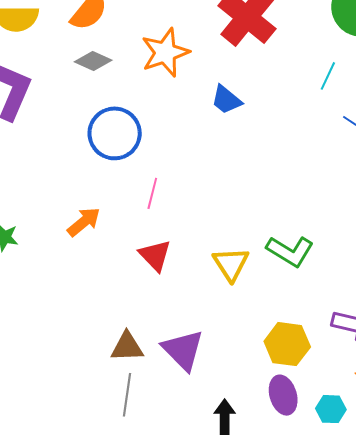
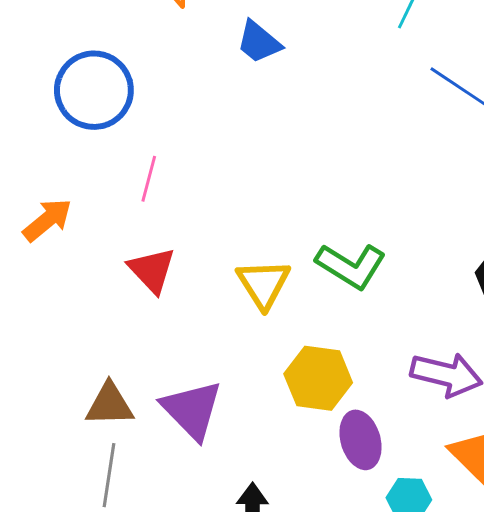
yellow hexagon: (287, 344) -> (318, 378), moved
purple ellipse: (283, 395) -> (361, 440), moved

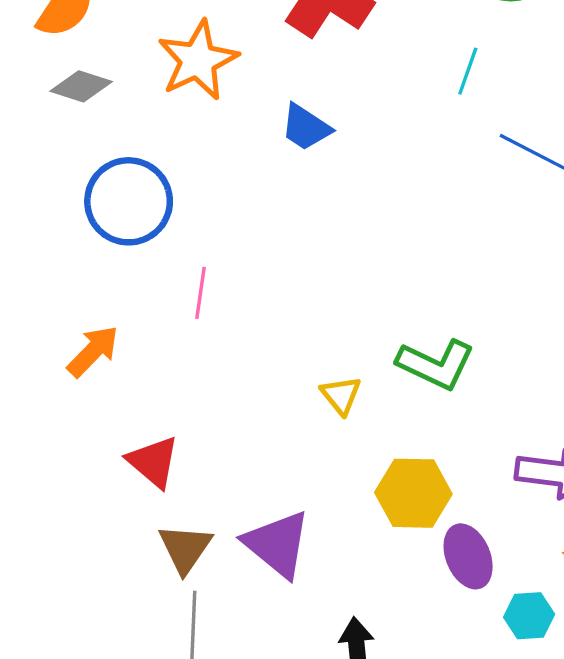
red triangle: (152, 270) -> (153, 462), moved
yellow triangle: (263, 284) -> (341, 395), size x0.7
brown triangle: (110, 404) -> (185, 548), turned -48

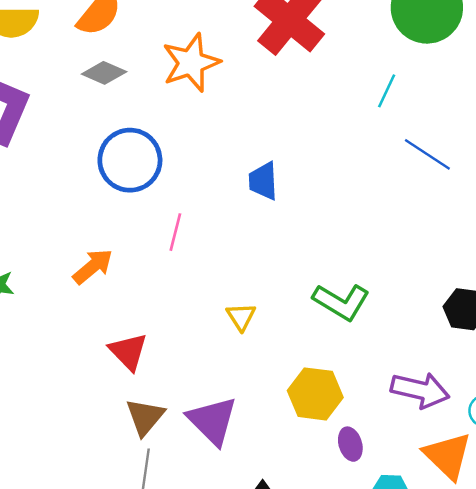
blue trapezoid: (306, 127) -> (263, 181), moved, turned 48
yellow triangle: (341, 395) -> (241, 317), moved
purple ellipse: (468, 556) -> (350, 444), size x0.7

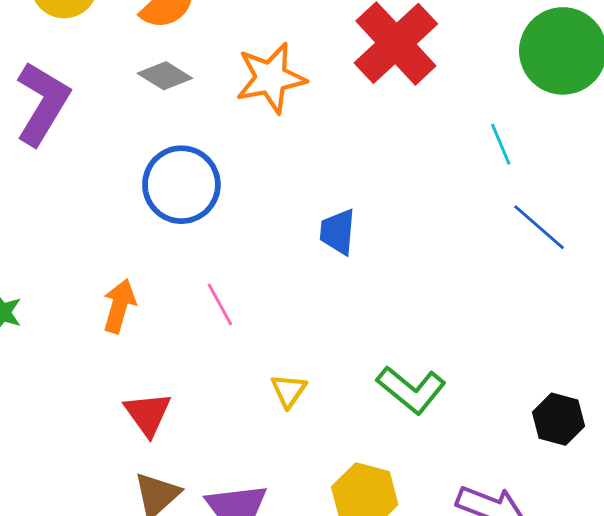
cyan line: (387, 91) -> (501, 144), turned -56
pink line: (175, 232) -> (220, 304), moved, turned -51
orange arrow: (93, 267) -> (119, 306), turned -42

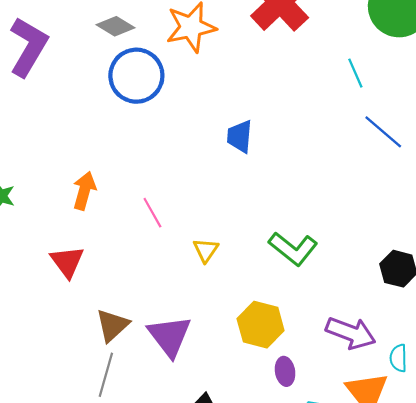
blue circle: (181, 185) -> (136, 76), moved
pink line: (220, 304) -> (152, 213), moved
red triangle: (148, 414) -> (67, 262), moved

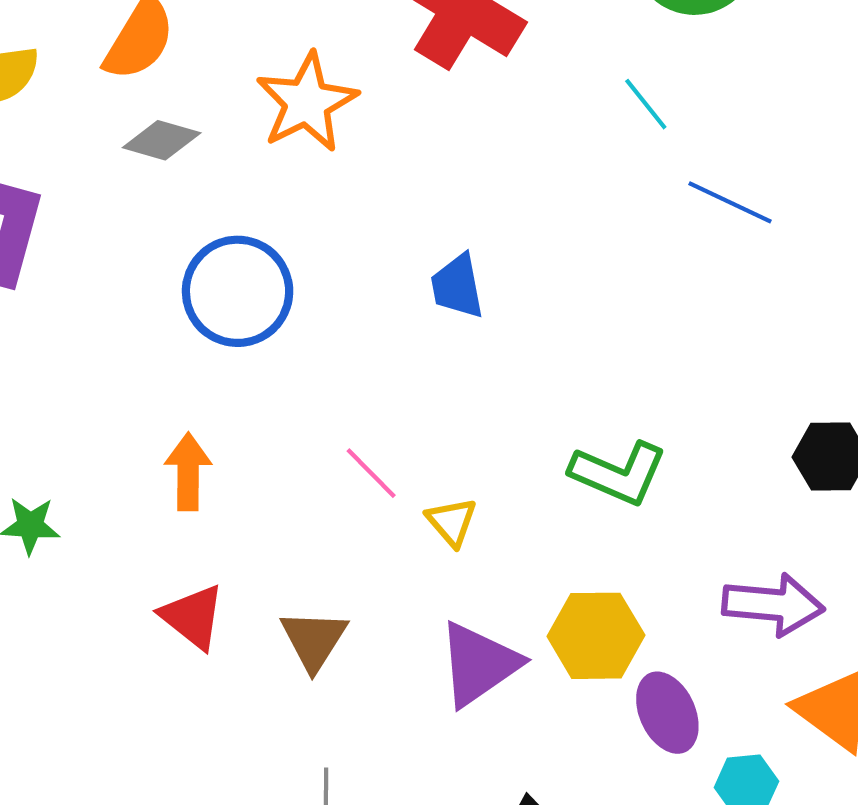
blue circle: (136, 76) -> (238, 291), moved
pink line: (152, 213) -> (371, 473), moved
brown triangle: (112, 325) -> (314, 640), moved
purple triangle: (170, 336) -> (479, 664), moved, turned 48
purple ellipse: (285, 371) -> (667, 713), size x1.4

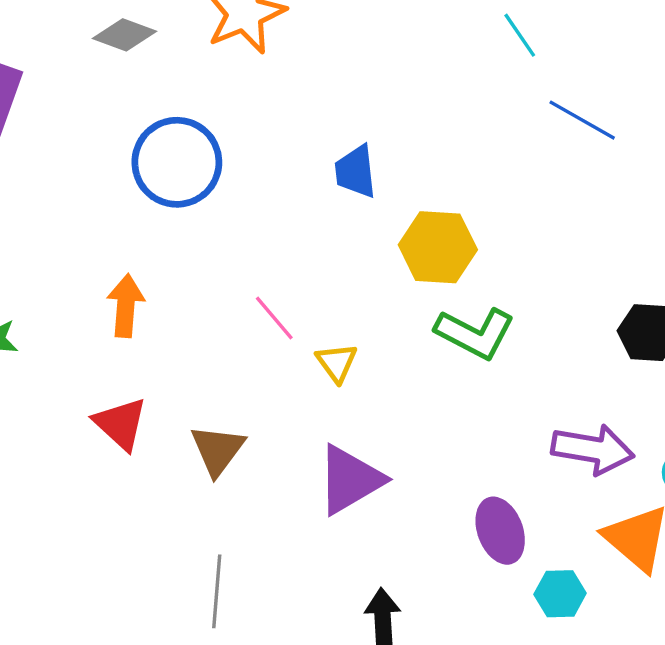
yellow hexagon: (596, 636) -> (438, 247), moved

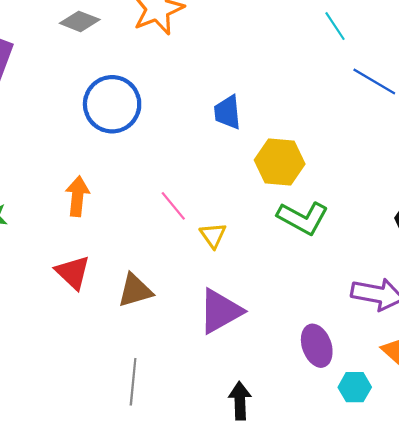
brown triangle: (218, 450) -> (135, 290), turned 36

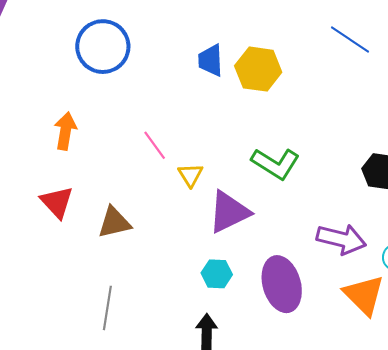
yellow hexagon: (280, 162) -> (258, 69), moved
purple triangle: (220, 311) -> (229, 212), moved
purple ellipse: (317, 346) -> (282, 284), size x1.4
cyan hexagon: (355, 387) -> (217, 274), moved

